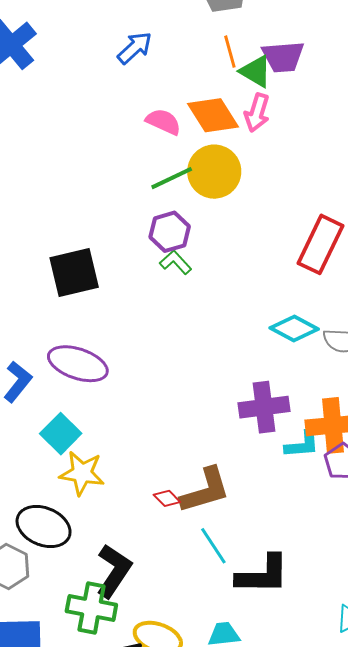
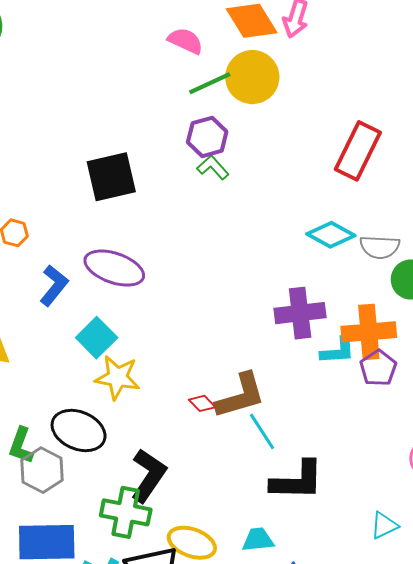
pink semicircle: (163, 122) -> (185, 41), moved
cyan line: (213, 546) -> (262, 431), moved

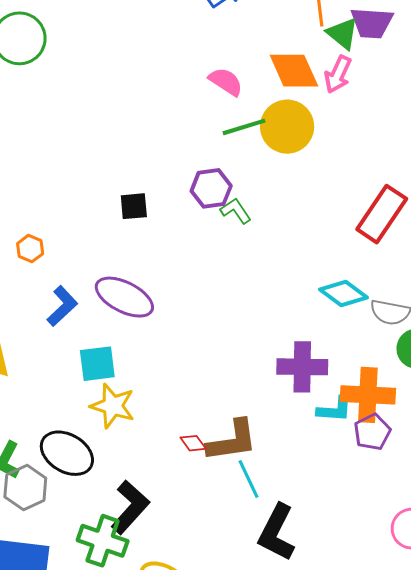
purple hexagon: (207, 137) -> (211, 188), moved
black square: (111, 177) -> (134, 206), size x0.6
cyan square: (97, 338) -> (97, 364), turned 30
black L-shape: (297, 481) -> (277, 532), turned 108

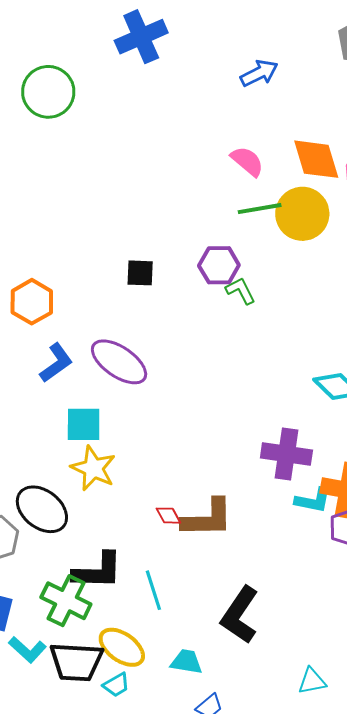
orange hexagon: (30, 249) -> (32, 302), size x1.6
cyan line: (249, 479) -> (153, 590), moved
black L-shape: (130, 507) -> (98, 571), turned 42

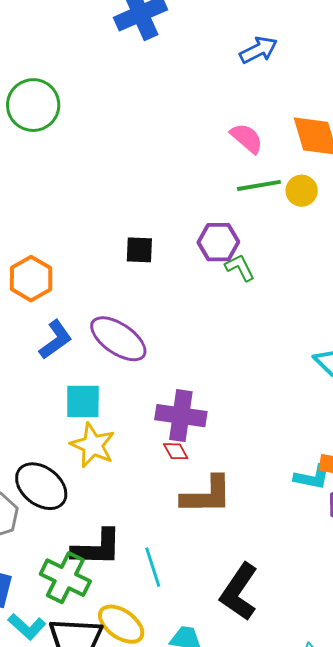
green circle: (48, 92) -> (33, 105), moved
yellow circle: (302, 214) -> (302, 191), size x0.6
purple cross: (286, 454) -> (181, 416), moved
red diamond: (168, 516) -> (176, 451), moved

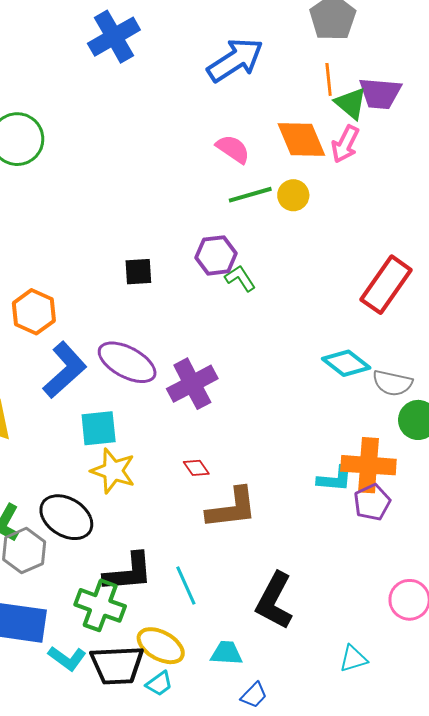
blue arrow: (258, 50) -> (235, 60), size x1.5
blue L-shape: (56, 340) -> (65, 370), size x1.4
purple cross: (181, 416) -> (192, 384), moved, turned -30

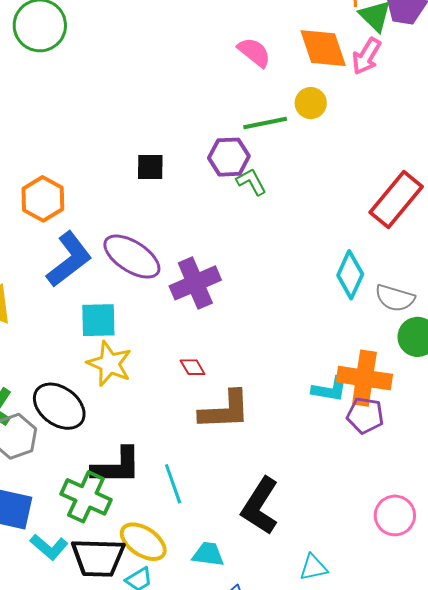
green line: (250, 195) -> (265, 123), moved
cyan diamond: (346, 363) -> (350, 275), turned 72
purple pentagon: (372, 502) -> (365, 415), turned 30
cyan triangle: (353, 659) -> (313, 567), moved

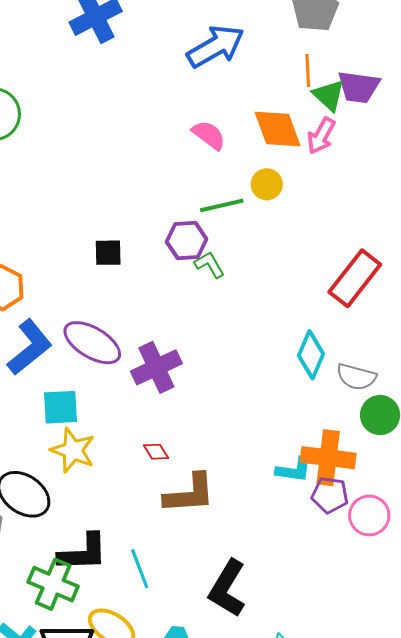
pink circle: (395, 515) -> (369, 515), moved

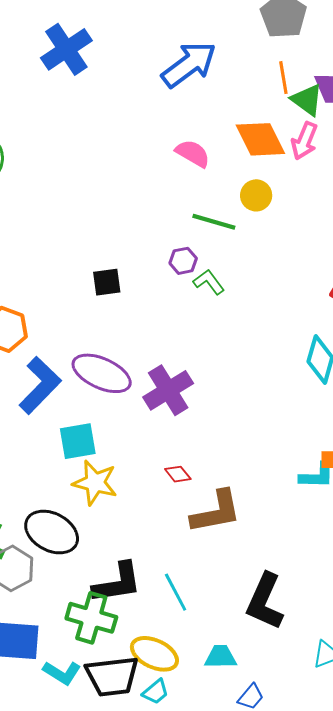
green line: (222, 205) -> (214, 222), turned 36
purple hexagon: (187, 241) -> (183, 261), size x0.7

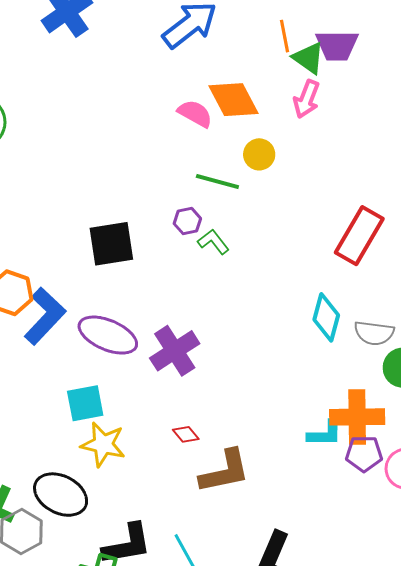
orange diamond: (260, 139) -> (233, 100), moved
black square: (107, 282) -> (111, 244), size x1.6
blue L-shape: (40, 385) -> (45, 316), moved

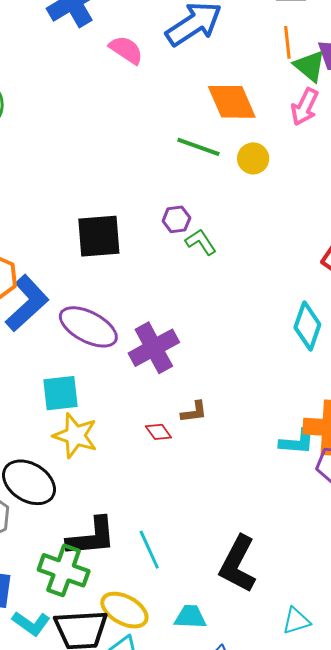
pink semicircle: (195, 114) -> (126, 50), moved
green line: (217, 182) -> (198, 147), moved
brown L-shape: (225, 471) -> (194, 412), moved, size x0.5

